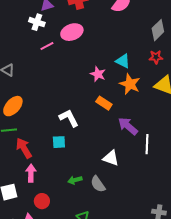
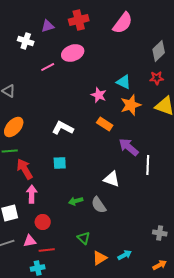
white cross: (37, 22) -> (26, 41), moved
orange star: (130, 84) -> (131, 105), turned 30
white L-shape: (69, 118) -> (63, 128), moved, turned -35

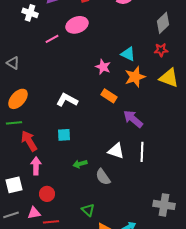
white line: (148, 165) -> (142, 152), moved
green arrow: (76, 201) -> (80, 164), moved
gray cross: (160, 233) -> (164, 205), size x1.5

